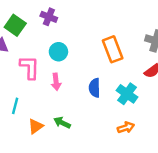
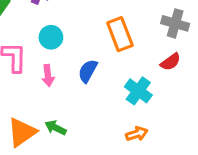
blue semicircle: (95, 88) -> (88, 71), moved, turned 30
orange triangle: (36, 126) -> (22, 132), size x1.5

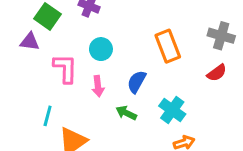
cyan cross: (138, 91) -> (172, 110), moved
green arrow: (56, 128) -> (126, 113), moved

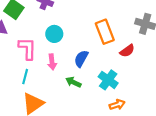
red semicircle: (217, 73) -> (127, 51), moved
cyan line: (48, 116) -> (25, 77), moved

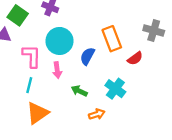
cyan circle: (54, 34) -> (59, 41), size x1.5
blue semicircle: (81, 59) -> (87, 56), moved
orange arrow: (117, 105) -> (97, 114), moved

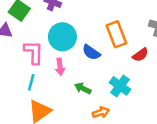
blue semicircle: (87, 56) -> (91, 52), turned -84

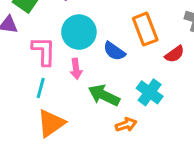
green arrow: (83, 88) -> (104, 95), size x1.5

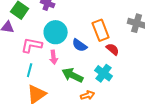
pink L-shape: (44, 51) -> (32, 45), turned -80
red semicircle: (175, 54) -> (113, 49), moved, turned -104

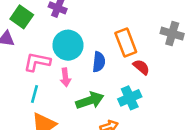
blue semicircle: (80, 45) -> (99, 62), turned -119
cyan cross: (104, 73) -> (130, 98), turned 30
green arrow: (73, 75) -> (90, 100), turned 135

